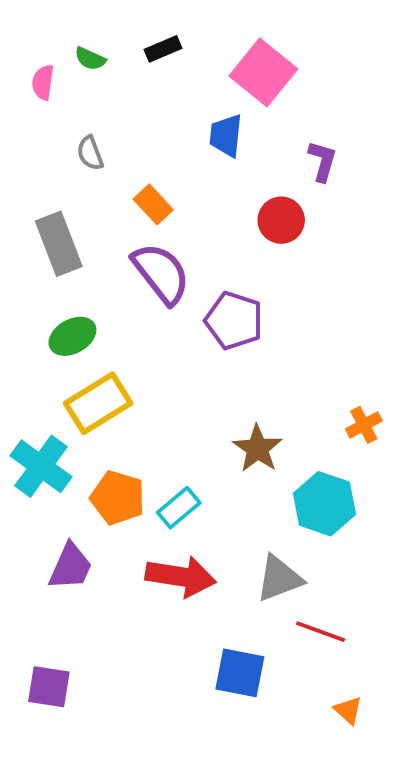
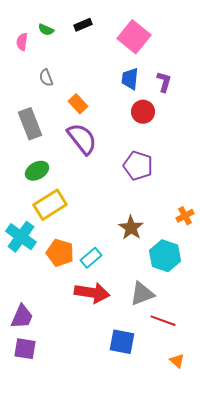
blue trapezoid: (226, 135) -> (130, 79), moved
purple pentagon: (234, 321) -> (138, 166), moved
purple trapezoid: (70, 567) -> (22, 317), moved

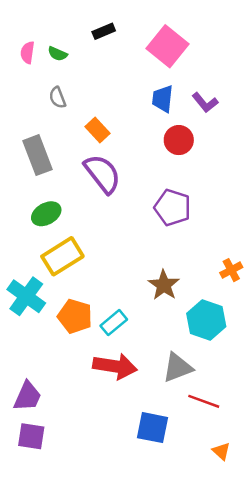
green semicircle: (46, 30) -> (57, 54), moved
purple L-shape: (164, 82) -> (205, 103), turned 125

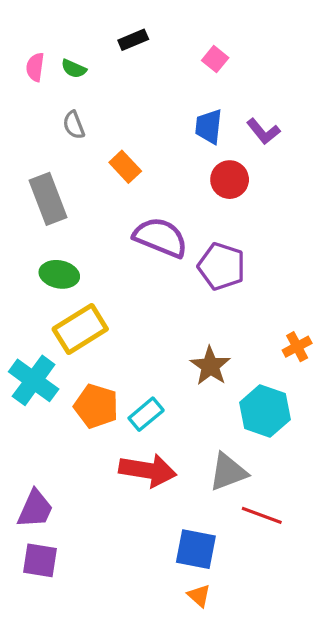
pink square: (168, 46) -> (215, 59), size x0.5
purple semicircle: (102, 174) -> (160, 237), moved, turned -30
green ellipse: (46, 214) -> (59, 274), turned 40
orange triangle: (221, 451) -> (199, 596), moved

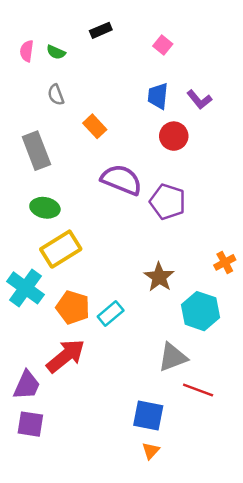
red arrow: (148, 470) -> (66, 356), moved, turned -48
orange triangle: (199, 596) -> (151, 451), turned 30

